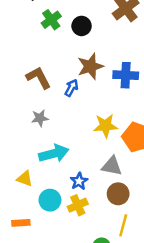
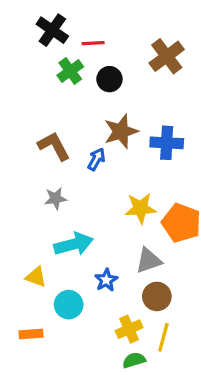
gray triangle: (112, 166) -> (149, 260), turned -30
yellow cross: (78, 205) -> (129, 329), moved

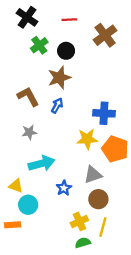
red line: (93, 43) -> (69, 20), moved
brown star: (121, 131) -> (59, 78), moved
blue cross: (167, 143) -> (104, 113), moved
cyan circle: (69, 305) -> (28, 205), moved

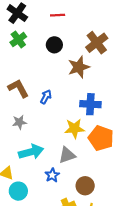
brown cross: (105, 35) -> (97, 43), moved
green cross: (39, 45) -> (18, 40), moved
brown star: (59, 78) -> (79, 67), moved
gray triangle: (93, 175) -> (67, 155), moved

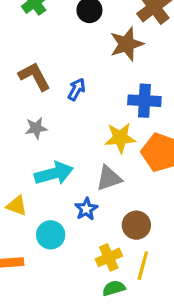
cyan circle: (18, 191) -> (51, 235), moved

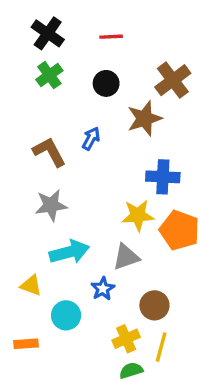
blue arrow: (77, 89) -> (91, 138), moved
gray star: (36, 128) -> (51, 205), size x1.4

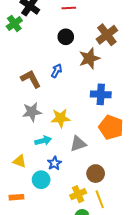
green cross: (49, 75) -> (14, 23), moved
yellow star: (138, 215) -> (61, 118), moved
cyan arrow: (69, 252) -> (43, 141), size x0.7
blue star: (103, 289) -> (54, 163), moved
yellow line: (161, 347) -> (100, 199), turned -36

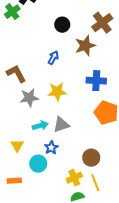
brown L-shape: (31, 79) -> (16, 74), moved
yellow star: (61, 118) -> (57, 92), moved
gray triangle: (78, 144) -> (61, 125), moved
yellow triangle: (19, 161) -> (17, 146), turned 40

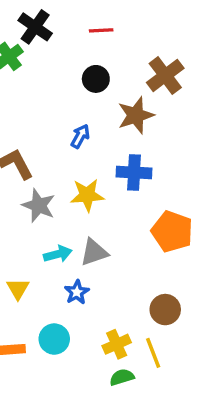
blue cross: (96, 81) -> (134, 173), moved
gray star: (29, 98) -> (39, 206), turned 30
brown circle: (91, 158) -> (165, 310), moved
cyan circle: (38, 164) -> (54, 339), moved

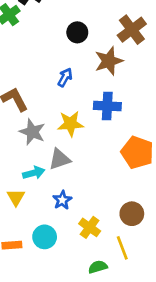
gray triangle: (94, 252) -> (60, 159), moved
cyan arrow: (58, 254) -> (34, 173), moved
yellow cross: (117, 344) -> (90, 227), moved, turned -30

